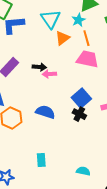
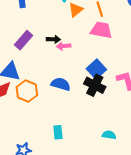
black cross: (79, 114) -> (95, 85), size x1.5
cyan semicircle: (83, 171) -> (109, 135), moved

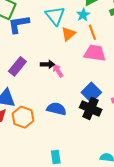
pink arrow: (64, 46) -> (58, 71), turned 64

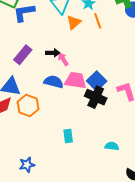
pink trapezoid: (95, 53) -> (76, 80), moved
blue semicircle: (56, 109) -> (54, 82), moved
cyan rectangle: (56, 157) -> (68, 136), moved

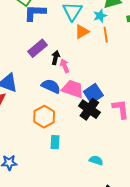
black arrow: (53, 53) -> (56, 58), turned -88
purple rectangle: (23, 55) -> (38, 48), moved
orange hexagon: (28, 106) -> (44, 117), moved

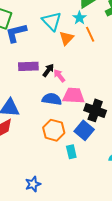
purple rectangle: (38, 48) -> (28, 66), turned 54
black arrow: (56, 58) -> (48, 70), turned 40
blue square: (93, 94) -> (84, 130), moved

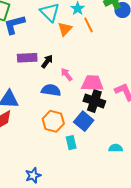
pink arrow: (59, 76) -> (67, 74), moved
pink trapezoid: (74, 96) -> (92, 83), moved

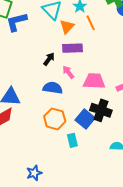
purple rectangle: (27, 58) -> (73, 48), moved
black cross: (94, 101) -> (101, 110), moved

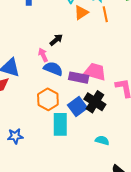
purple rectangle: (73, 48) -> (79, 78), moved
pink arrow: (68, 72) -> (43, 55), moved
cyan rectangle: (72, 140) -> (60, 124), size x1.6
blue star: (34, 173) -> (15, 136), moved

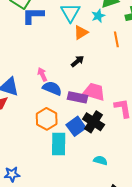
orange line: (105, 14) -> (116, 39), moved
black arrow: (56, 40) -> (77, 61), moved
blue star: (15, 136) -> (12, 174), moved

